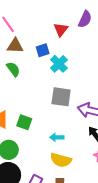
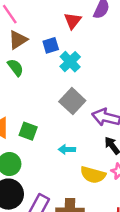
brown triangle: (15, 46) -> (18, 40), turned -36
gray square: (61, 97) -> (72, 101), turned 35
yellow semicircle: (61, 160) -> (93, 175), moved

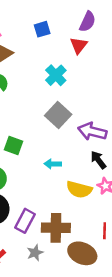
red triangle: (73, 21) -> (79, 45), moved
blue square: (51, 45) -> (42, 29), moved

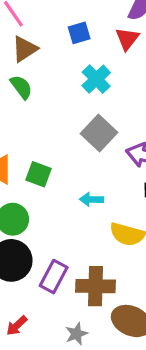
blue square: (42, 29) -> (79, 33), moved
gray star: (35, 253) -> (76, 334), moved

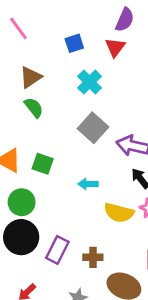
brown triangle: (25, 49) -> (31, 77), moved
green semicircle: (21, 87) -> (34, 108), moved
brown cross: (95, 286) -> (93, 257), size x0.6

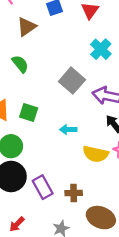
brown triangle: (31, 77) -> (27, 27), moved
cyan cross: (90, 82) -> (101, 49), moved
purple rectangle: (57, 250) -> (43, 187), turned -55

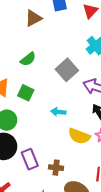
green semicircle: (20, 64) -> (28, 59), moved, turned 84

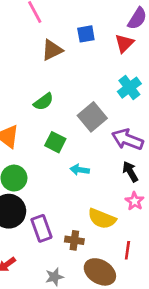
green square: (26, 93) -> (55, 142), moved
yellow semicircle: (79, 136) -> (102, 219), moved

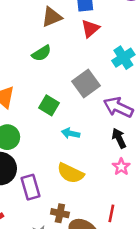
red triangle: (124, 43) -> (90, 29), moved
green semicircle: (43, 102) -> (41, 53), moved
yellow semicircle: (102, 219) -> (70, 173), moved
brown cross: (74, 240) -> (60, 213), moved

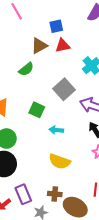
brown triangle: (52, 17) -> (39, 46), moved
red triangle: (90, 29) -> (63, 46), turned 35
purple rectangle: (30, 187) -> (23, 194), moved

